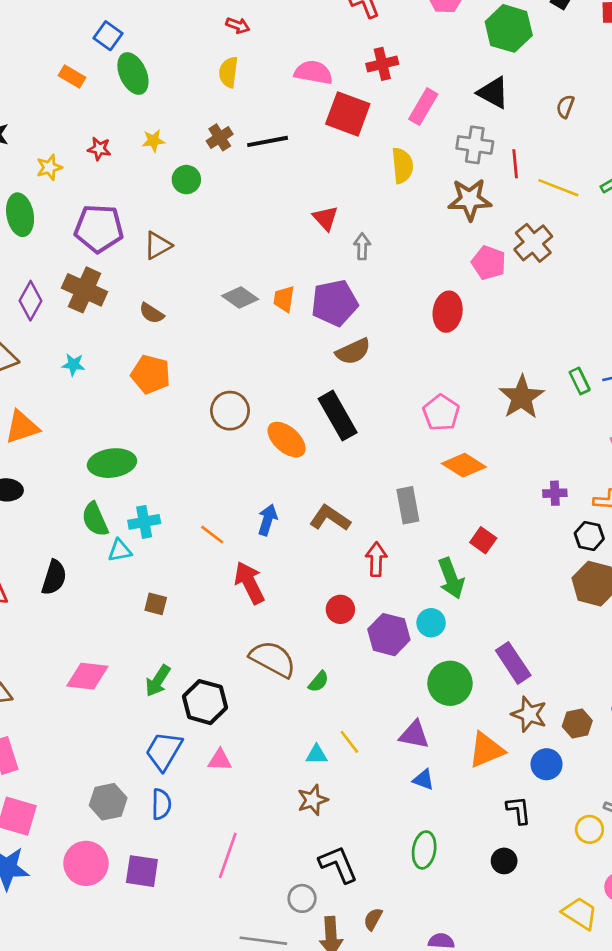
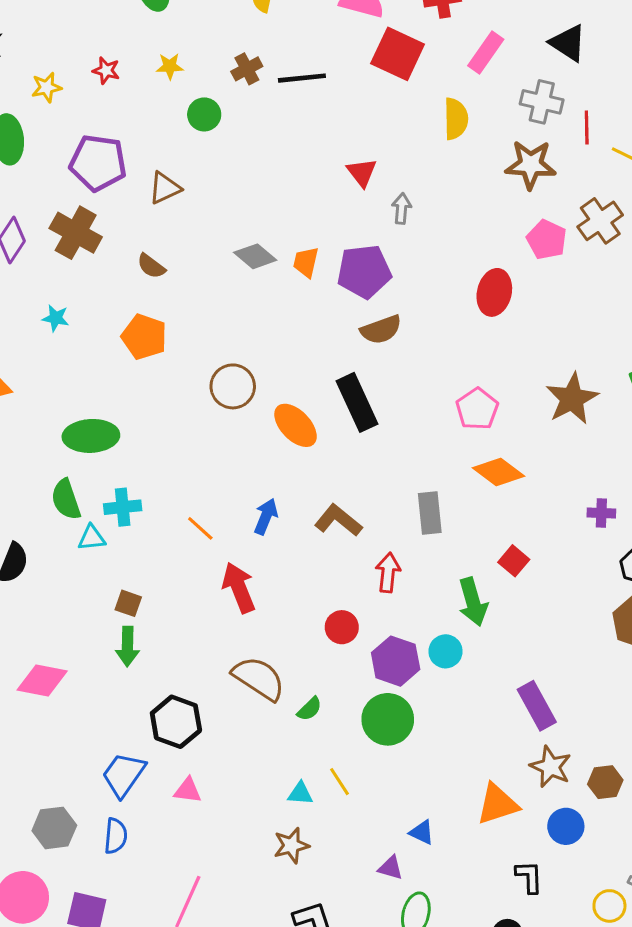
green arrow: (158, 681) -> (127, 647), moved, turned -36
green circle: (450, 683) -> (388, 719), moved
purple triangle: (414, 735) -> (391, 868), moved, size x0.7

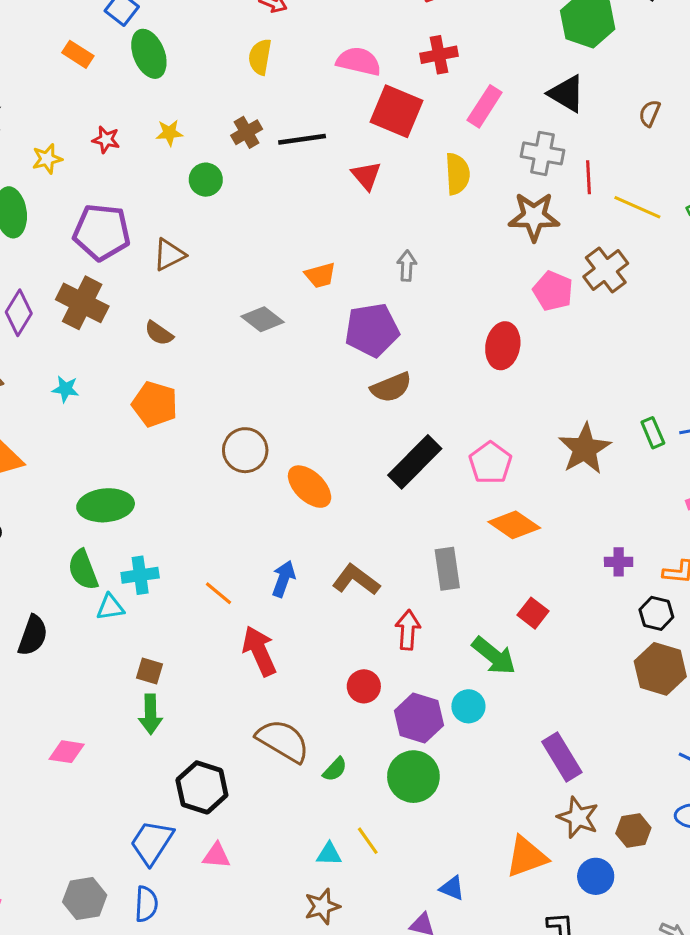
red triangle: (362, 172) -> (366, 176), moved
orange trapezoid: (306, 262) -> (320, 275), moved, turned -116
black rectangle: (357, 402) -> (415, 462), moved, turned 72
green arrow: (473, 602) -> (494, 656), turned -33
pink diamond: (42, 681) -> (67, 752), size x0.7

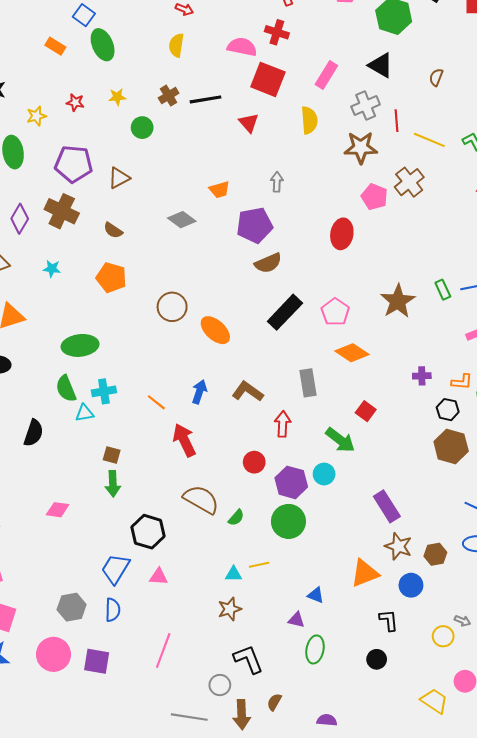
red cross: (439, 55) -> (277, 32), moved, turned 30
gray cross: (543, 153) -> (366, 105), turned -32
yellow line: (368, 841) -> (259, 565), turned -66

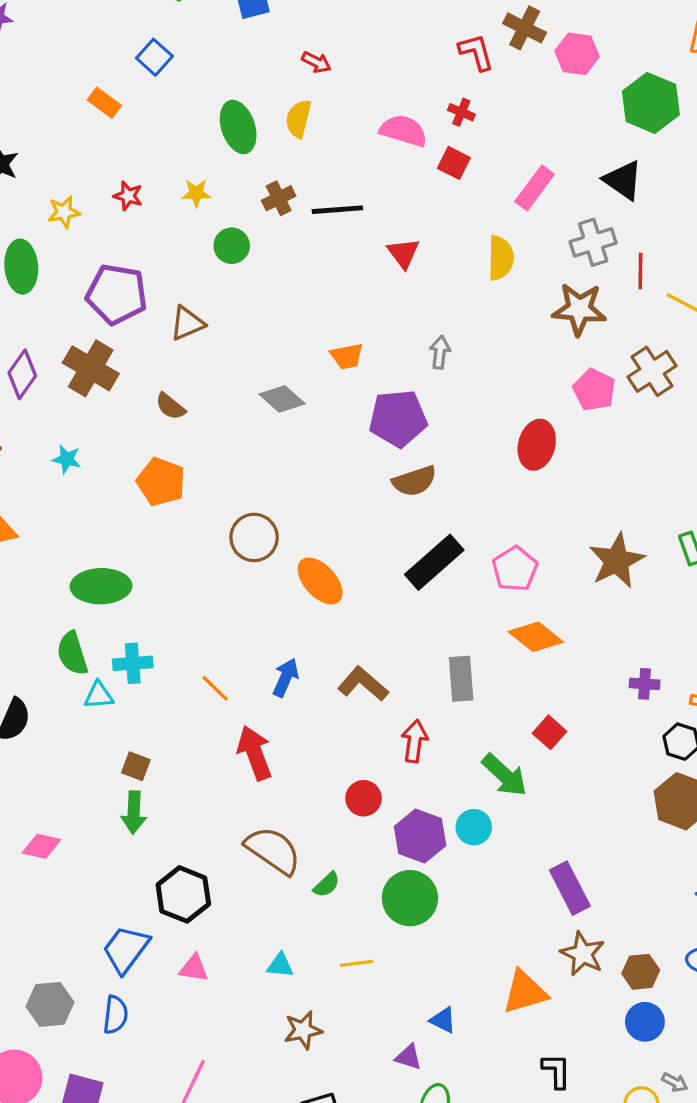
red cross: (277, 32) -> (461, 112), size x0.7
green ellipse: (103, 45) -> (238, 127), moved
red square: (268, 79) -> (454, 163), moved, size x0.6
cyan triangle: (233, 574) -> (280, 965), moved
blue circle: (411, 585) -> (645, 1022), moved

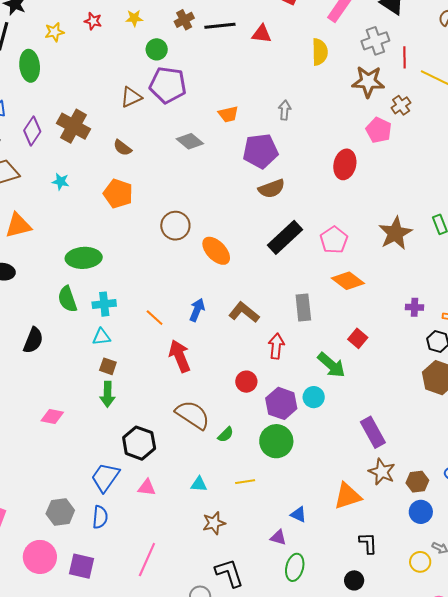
red triangle: (403, 253) -> (262, 34), moved, turned -45
purple pentagon: (117, 294) -> (168, 85), moved
brown cross: (652, 371) -> (401, 105), moved, size x0.7
cyan triangle: (99, 695) -> (102, 337), moved

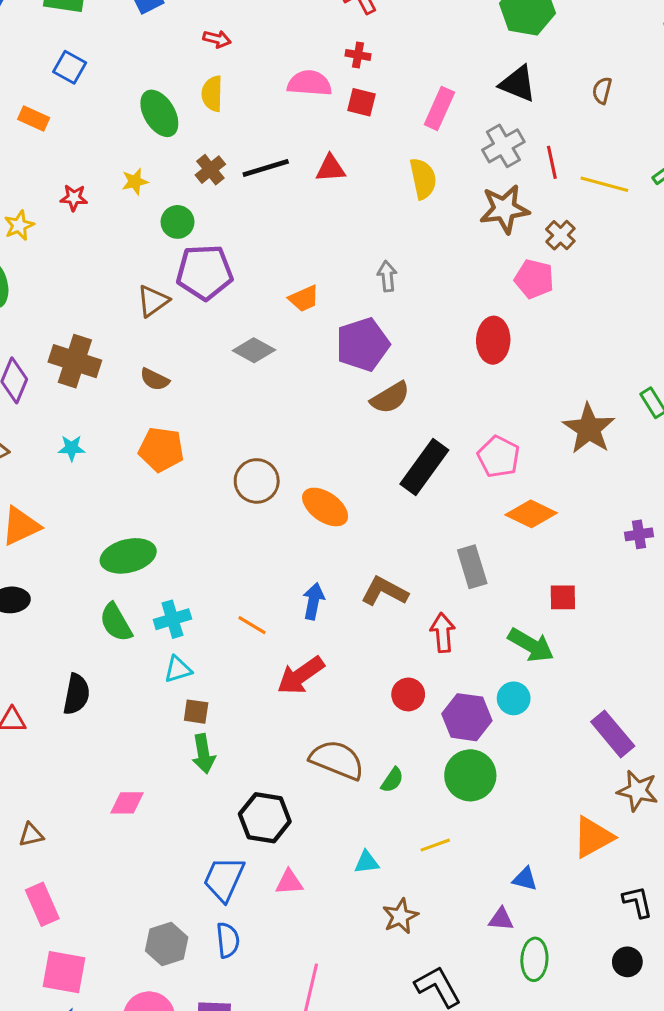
red square: (358, 338) -> (563, 597), turned -30
red arrow: (180, 356) -> (301, 675), turned -92

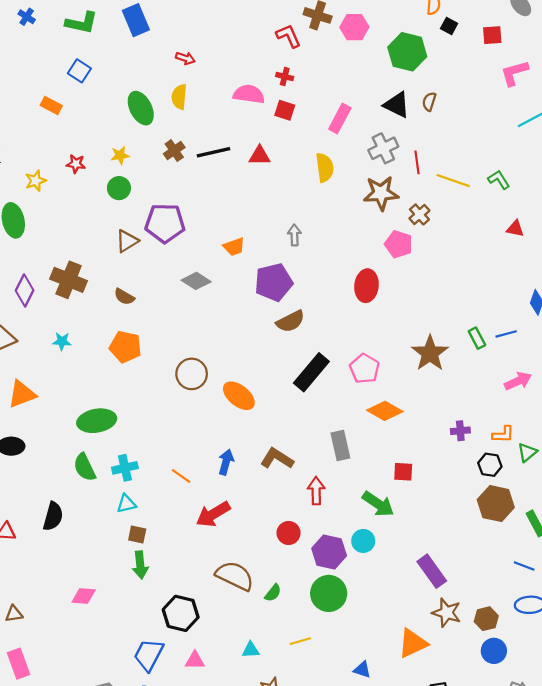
brown semicircle: (602, 91) -> (429, 102), moved
green circle: (178, 222) -> (119, 188), moved

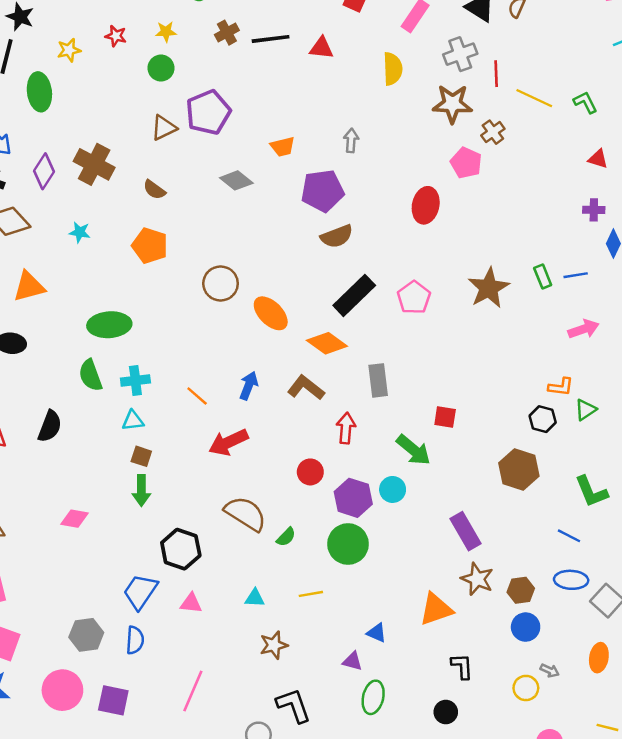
purple pentagon: (165, 223) -> (208, 112), turned -30
orange diamond: (385, 411) -> (327, 343), moved
purple cross: (460, 431) -> (594, 210), moved
brown hexagon: (496, 504) -> (519, 469), moved

